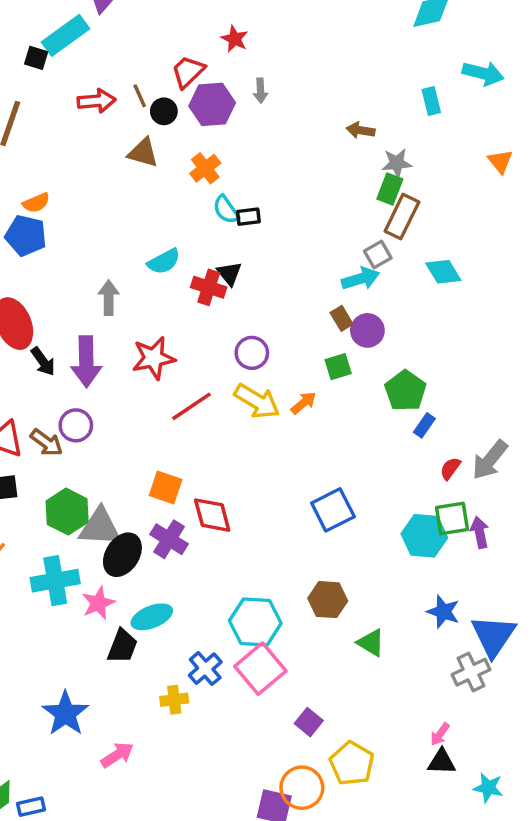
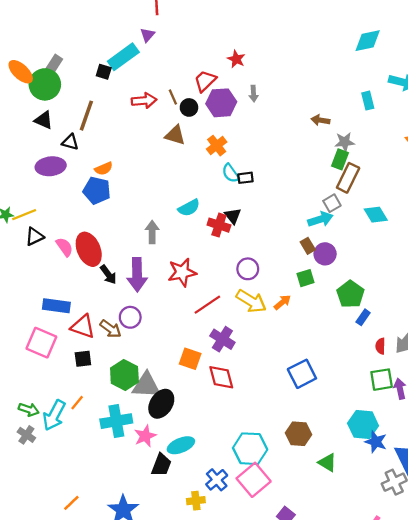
red semicircle: (450, 468) -> (380, 346), turned -35
cyan hexagon: (424, 536) -> (363, 425), moved
purple cross: (169, 539) -> (222, 339), moved

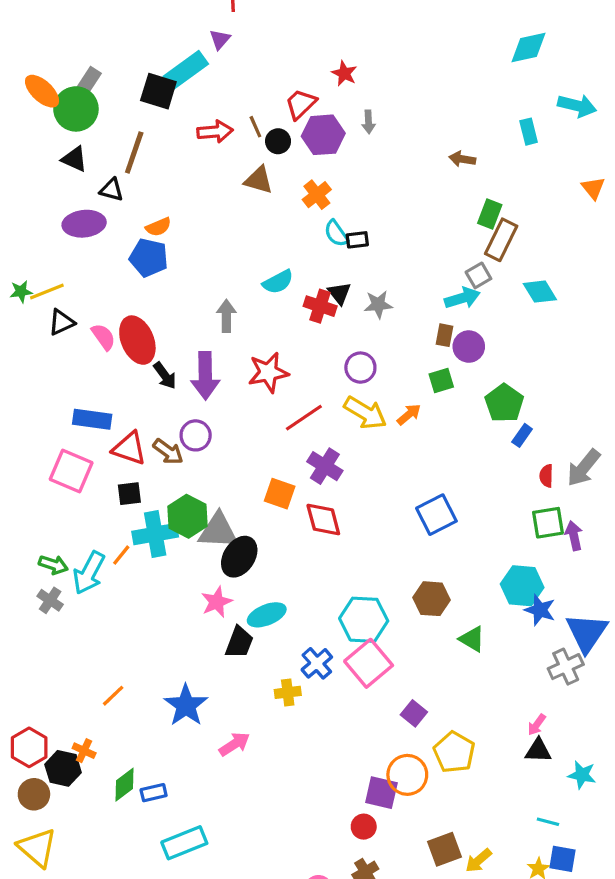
black square: (104, 72) -> (158, 91), size x1.6
gray star: (345, 142) -> (378, 304), moved
brown rectangle: (308, 246) -> (445, 335), turned 42
cyan cross: (116, 421) -> (155, 534), moved

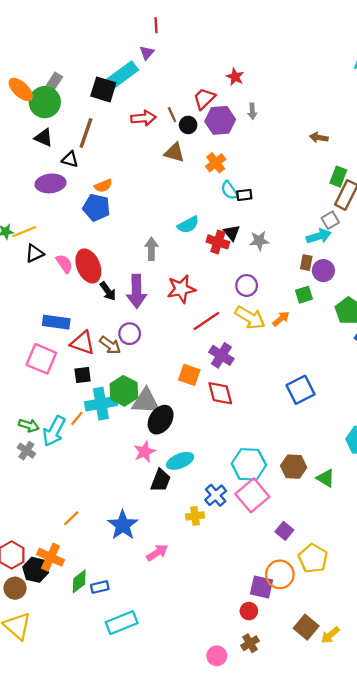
brown hexagon: (432, 599) -> (294, 467), moved
orange cross: (84, 751) -> (51, 557), size x1.6
brown square: (445, 849) -> (306, 627), turned -30

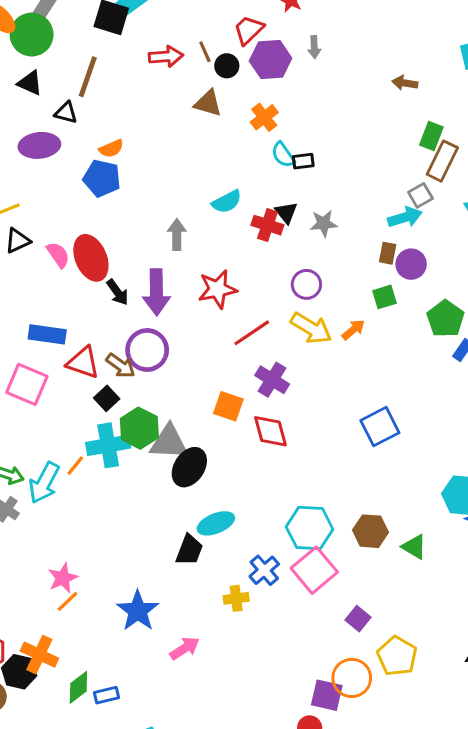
purple circle: (130, 334) -> (147, 350), size x1.4
black square: (83, 375) -> (107, 398), moved, turned -36
pink star: (145, 452) -> (63, 578), moved

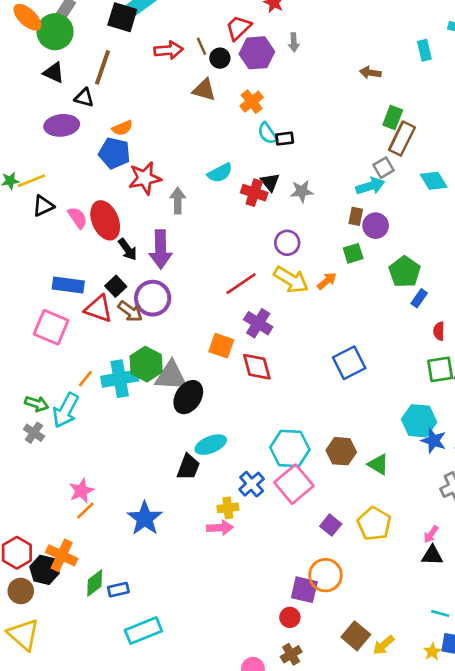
red star: (217, 289) -> (145, 178), moved
black square: (107, 398) -> (116, 286), moved
orange line: (75, 466) -> (85, 379), moved
pink arrow: (185, 648) -> (220, 528), moved, turned 30
yellow pentagon: (397, 656) -> (374, 524), moved

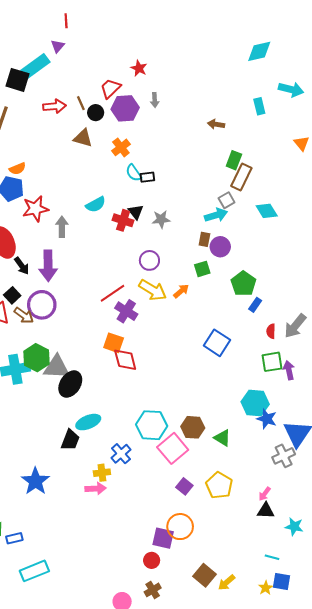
purple cross: (258, 323) -> (126, 311), moved
orange square: (221, 346) -> (114, 343), moved
blue square: (349, 363) -> (217, 343), moved, turned -30
pink square: (294, 484) -> (173, 448), moved

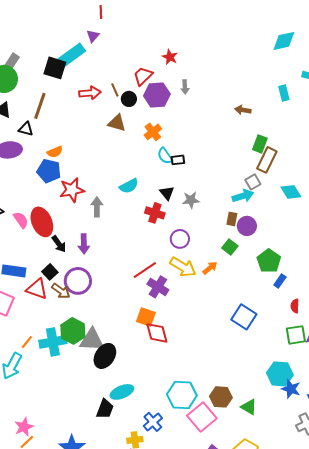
red cross: (123, 220) -> (155, 213), moved
purple arrow: (48, 266) -> (84, 244), size x0.7
green square: (202, 269) -> (230, 247), turned -35

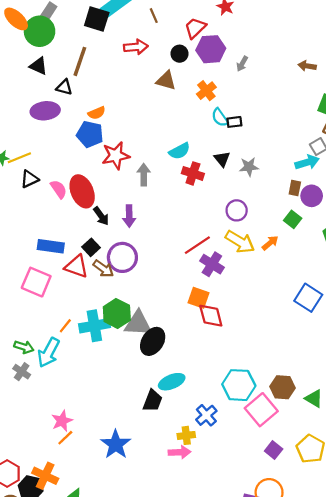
gray arrow: (185, 87) -> (242, 64), moved, turned 32
brown line: (115, 90) -> (154, 16), moved
red cross: (155, 213) -> (193, 173), moved

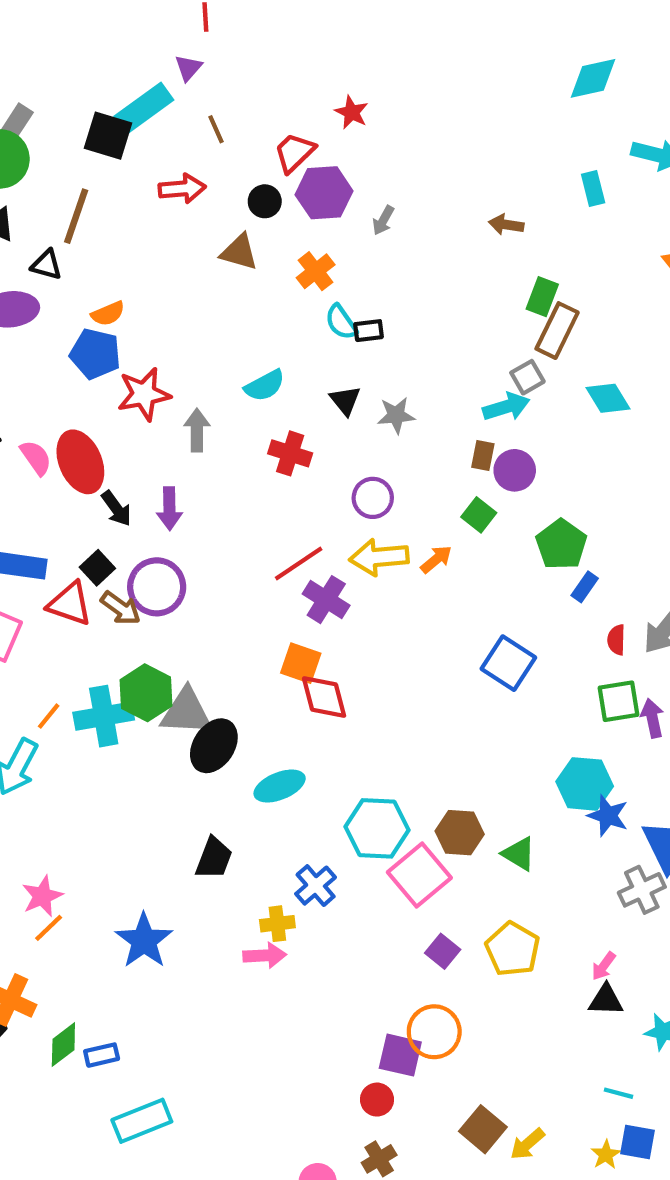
red cross: (193, 173) -> (290, 453), moved
yellow arrow: (240, 242) -> (379, 557), turned 144
cyan ellipse: (172, 382) -> (280, 786), moved

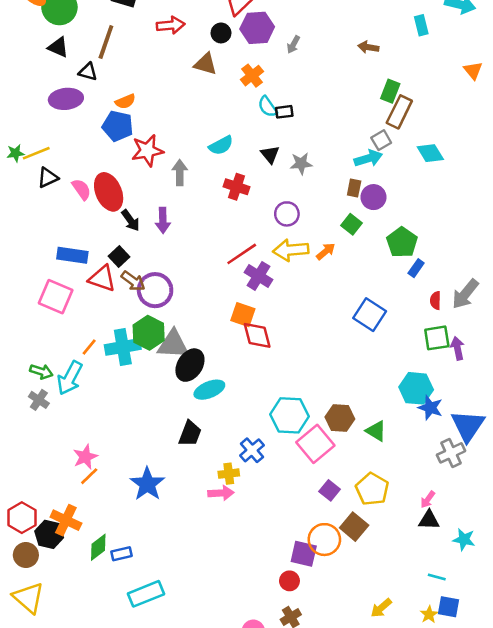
purple circle: (157, 587) -> (155, 290), moved
cyan ellipse: (280, 786) -> (209, 390), moved
brown square: (483, 1129) -> (354, 527), moved

